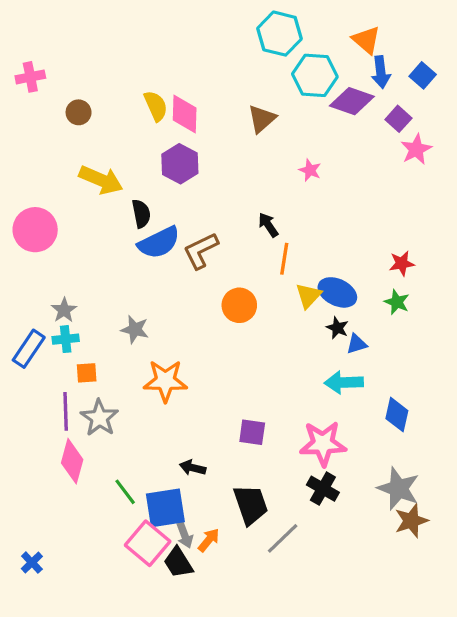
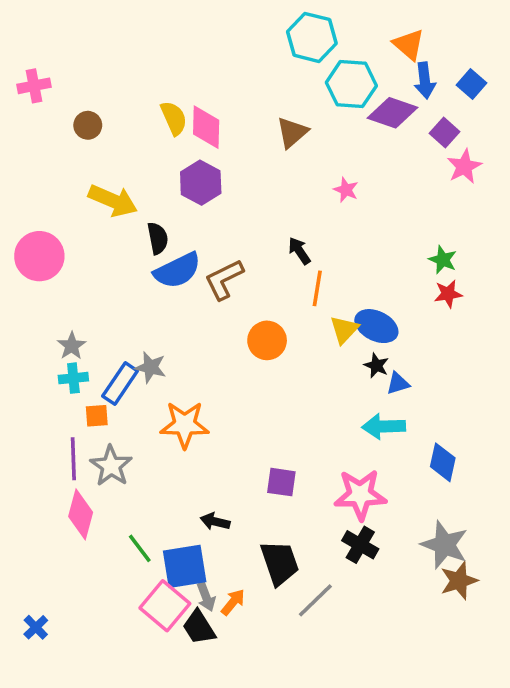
green star: (397, 302) -> (443, 260), moved
blue rectangle: (29, 349) -> (120, 383), moved

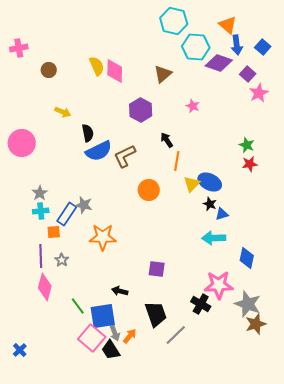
purple hexagon: (201, 183) -> (141, 110), moved
yellow arrow: (113, 201) -> (63, 112), size x0.6
gray star: (111, 466) -> (62, 260), size x0.6
pink star: (360, 495) -> (219, 285), moved

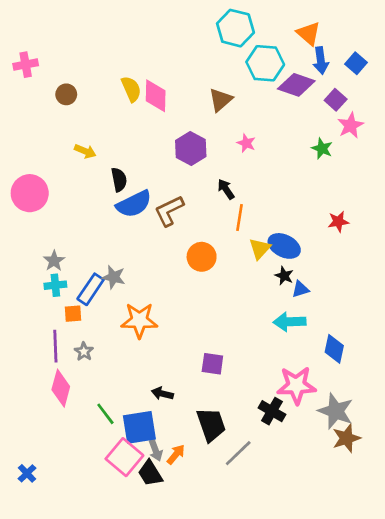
pink star: (193, 106) -> (246, 143), moved
green star: (247, 145) -> (322, 149), moved

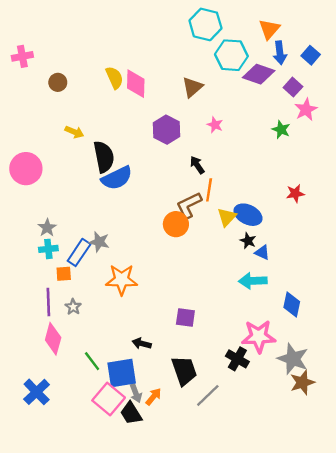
orange triangle: (309, 33) -> (269, 29), turned 30
black semicircle: (119, 180) -> (104, 157), size x1.5
brown L-shape: (169, 211) -> (189, 205), moved
blue triangle: (300, 289) -> (262, 252), turned 42
blue cross: (27, 473) -> (37, 392), moved, size x1.6

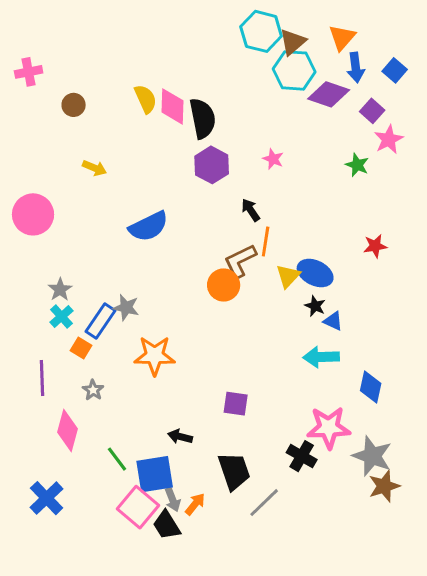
brown triangle: (192, 87) -> (293, 42), moved
black semicircle: (104, 157) -> (203, 118), moved
cyan cross: (48, 249) -> (62, 317), turned -36
orange square: (64, 274) -> (81, 348), turned 35
purple line: (48, 302) -> (42, 378), moved

